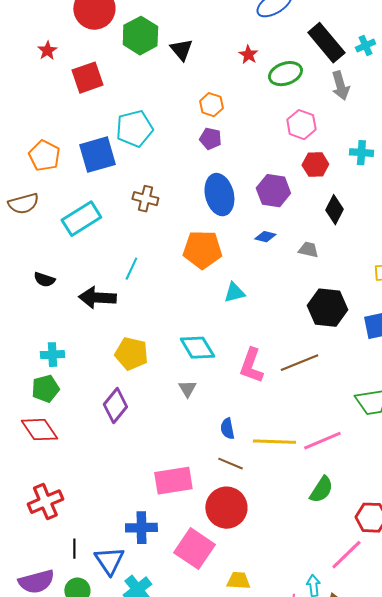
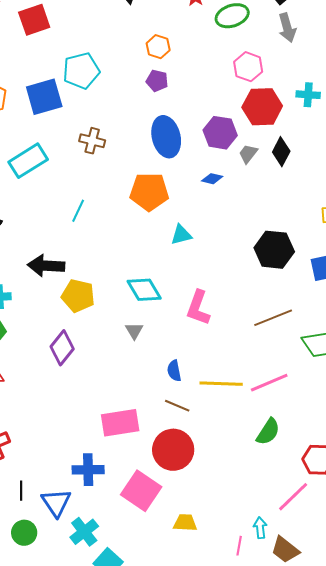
red hexagon: (315, 165) -> (262, 107), size x1.5
gray trapezoid: (308, 250) -> (248, 154), moved, turned -65
black arrow: (97, 298) -> (46, 266), moved
brown line: (299, 363) -> (273, 318), moved

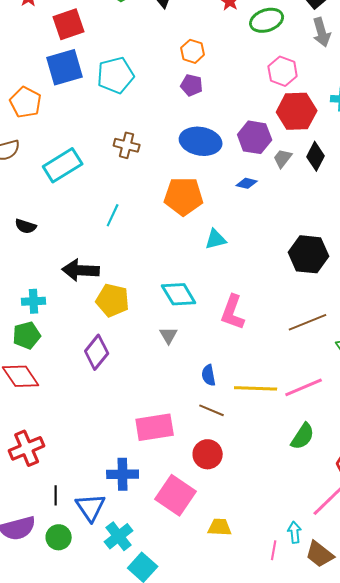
blue square: (44, 97) -> (65, 67), moved
blue ellipse: (166, 137) -> (201, 141), turned -66
red circle: (173, 450) -> (208, 454), size x0.7

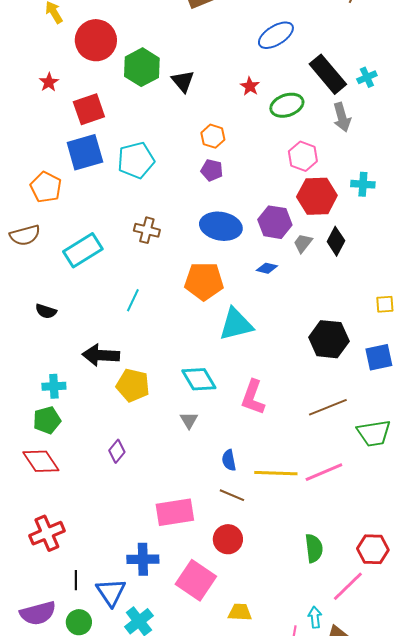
cyan triangle: (216, 239) -> (236, 324), size x1.6
purple diamond: (97, 352) -> (117, 451), moved, size x0.7
green semicircle: (303, 436) -> (314, 548), moved, turned -40

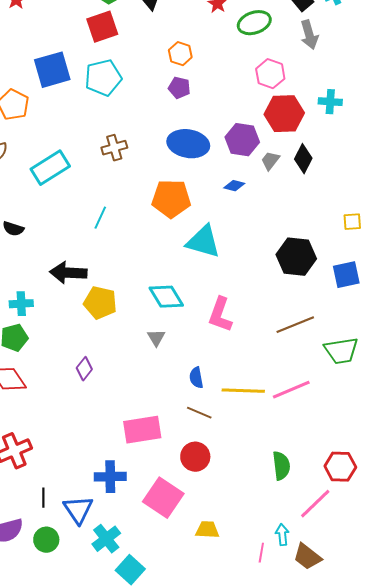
red square: (89, 109) -> (102, 27), moved
brown cross: (147, 230) -> (114, 148), turned -30
cyan triangle: (236, 324) -> (203, 242), turned 30

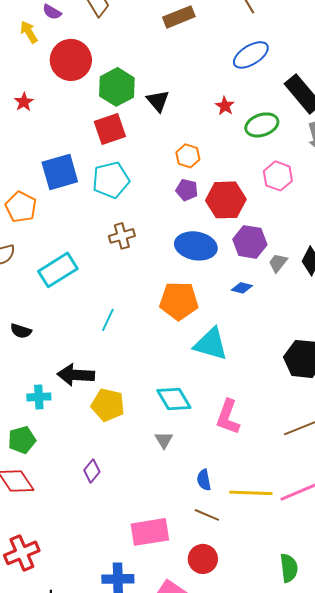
red hexagon: (284, 114) -> (226, 200), moved
brown cross: (114, 148) -> (122, 236), moved
cyan cross: (21, 304) -> (39, 397), moved

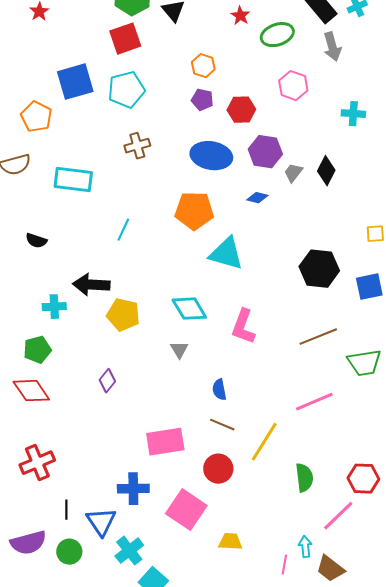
red hexagon: (226, 200) -> (241, 110), size x0.7
cyan rectangle: (58, 270) -> (73, 180), turned 39
yellow line: (251, 493) -> (264, 442), moved, turned -60

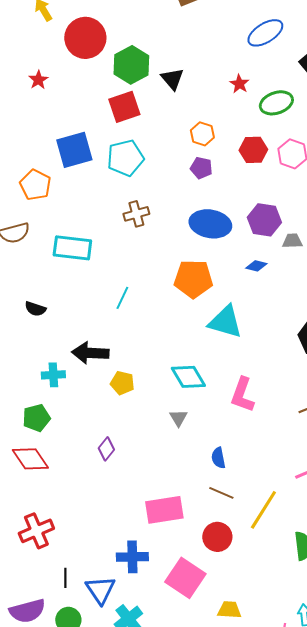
red hexagon: (241, 110) -> (253, 150), moved
gray trapezoid: (293, 173) -> (292, 241), turned 50
yellow pentagon: (123, 315) -> (122, 383), size x0.7

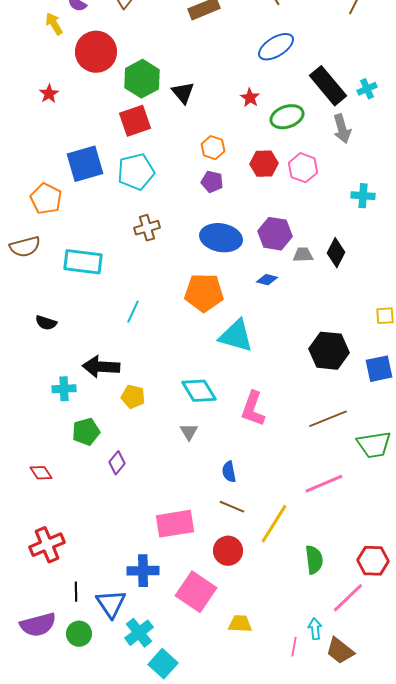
green pentagon: (36, 418) -> (86, 432), moved
red diamond: (30, 459) -> (41, 473), size x0.6

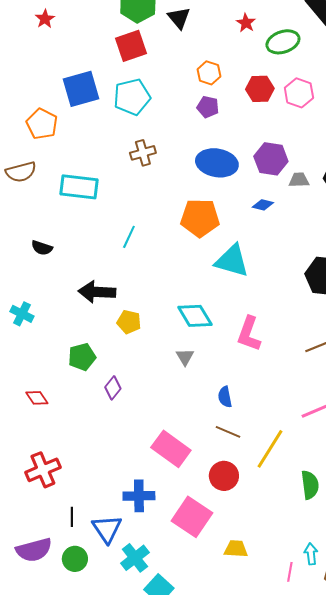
cyan cross: (64, 389) -> (22, 314), moved, turned 30
pink rectangle: (175, 524) -> (171, 449), turned 45

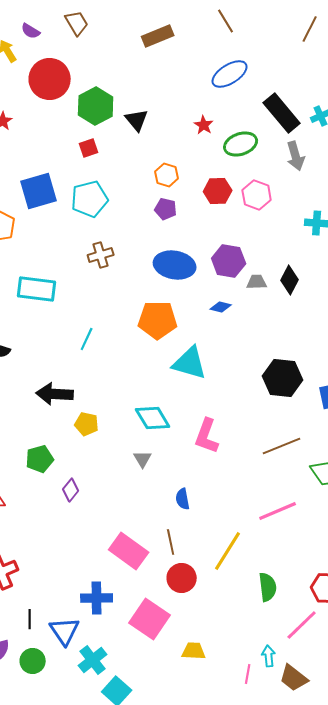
red square: (131, 46) -> (89, 148), size x0.6
brown line: (228, 432) -> (171, 542), moved, turned 55

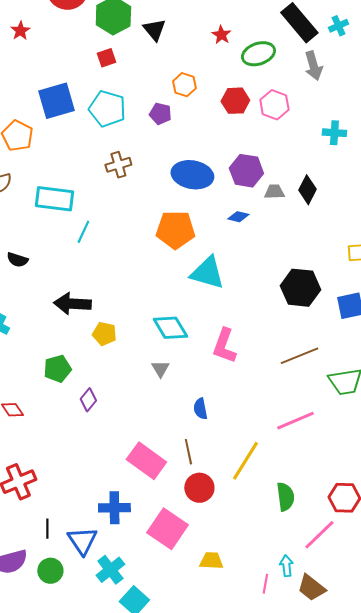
cyan pentagon: (90, 199) -> (107, 109), turned 30
purple pentagon: (166, 209) -> (160, 114), moved
cyan line: (87, 339) -> (83, 232), moved

